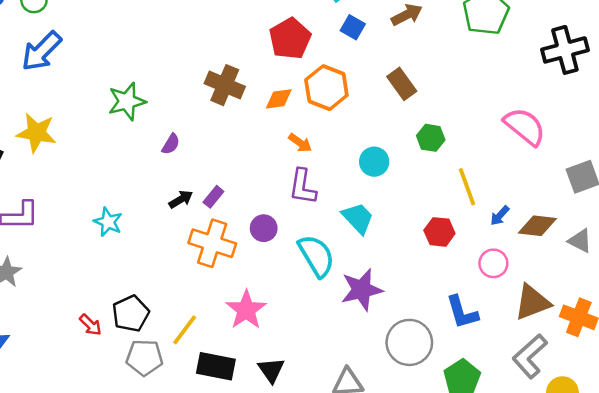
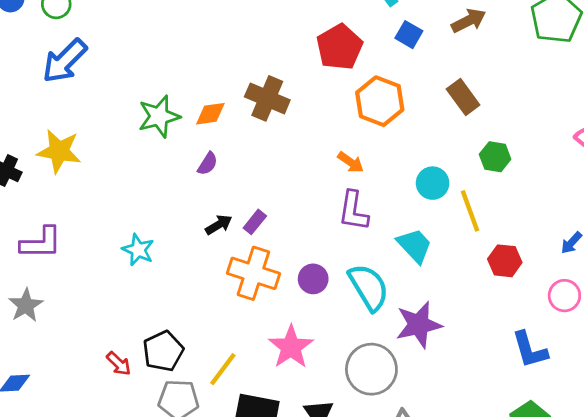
orange diamond: (279, 99) -> (210, 114), moved
yellow line: (467, 187) -> (470, 211), moved
purple circle: (264, 228) -> (313, 279), moved
gray circle: (409, 342) -> (371, 369), moved

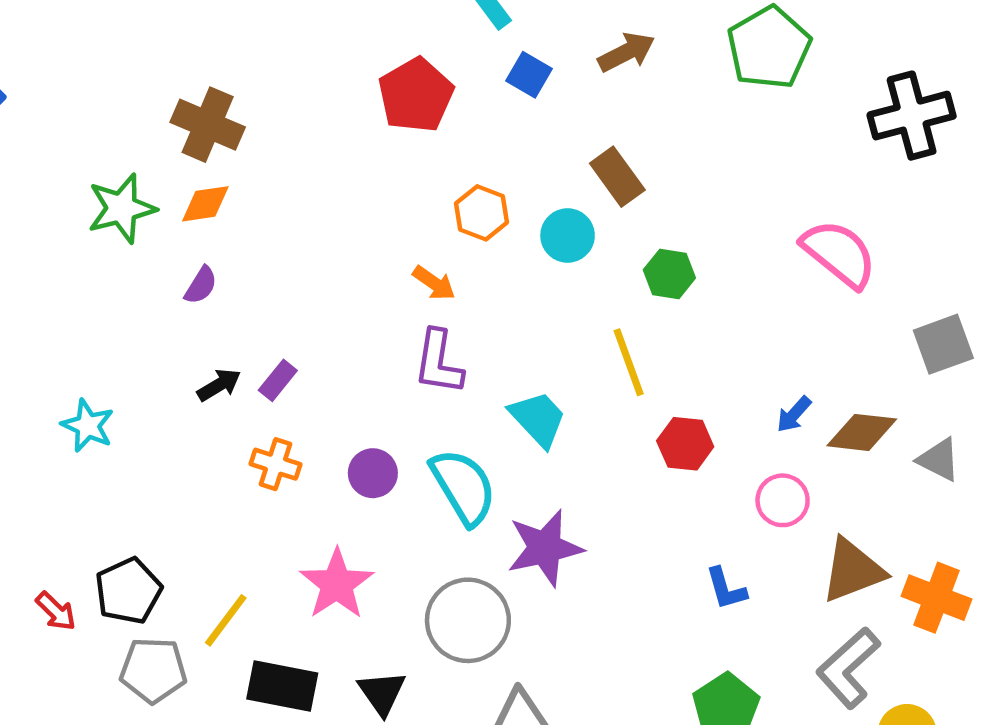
brown cross: (267, 98) -> (208, 125), moved
orange hexagon: (380, 101) -> (482, 213), moved, size x0.7
cyan circle: (433, 183) -> (568, 236), moved
orange cross: (253, 273) -> (276, 464), size x0.6
blue L-shape: (530, 350) -> (726, 589), size x0.7

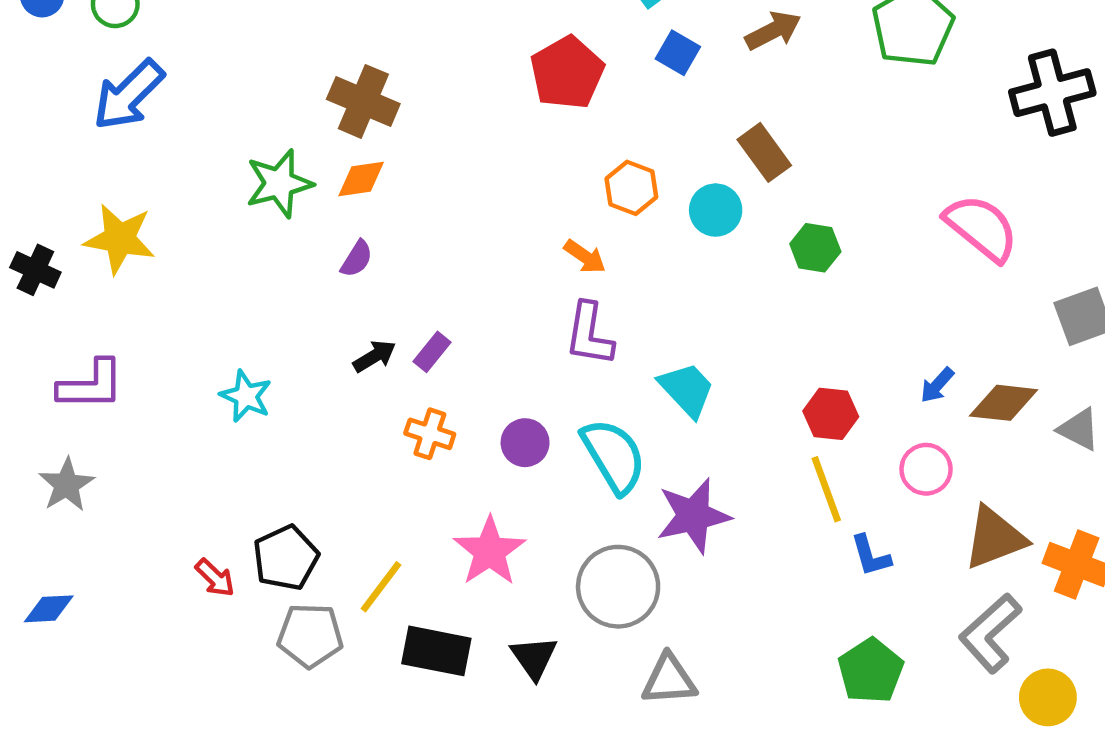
yellow line: (629, 362) -> (826, 489), moved

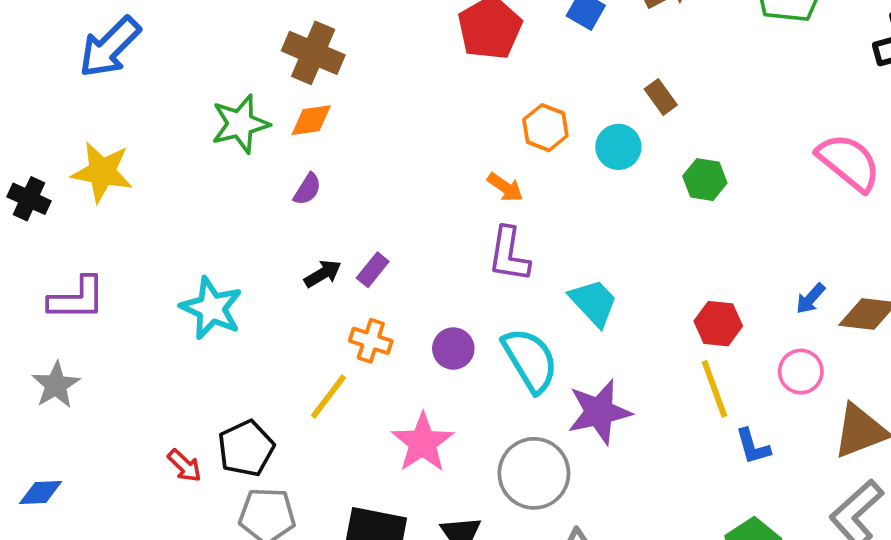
brown rectangle: (764, 152) -> (661, 97), size x0.7
cyan star: (246, 396) -> (211, 308), size x1.4
yellow line: (381, 587) -> (329, 397), moved

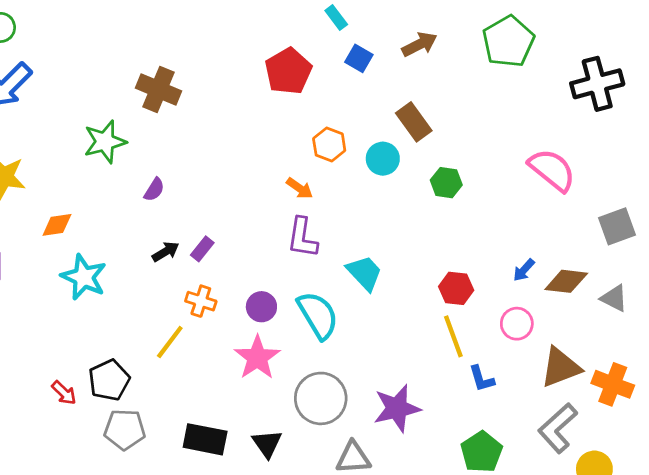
brown rectangle: (661, 97) -> (414, 122), size x1.5
orange diamond: (311, 120) -> (57, 225), moved
purple star: (599, 412) -> (397, 408), moved
pink star: (423, 443) -> (257, 358), moved

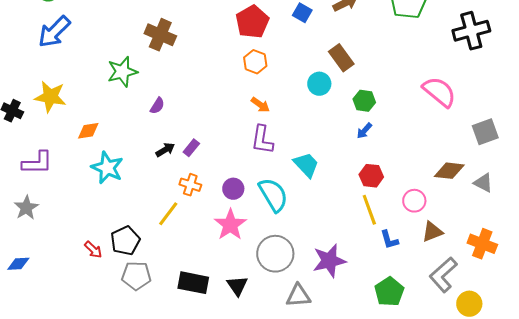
orange hexagon: (329, 145) -> (255, 62), moved
blue arrow: (524, 270) -> (364, 131), moved
brown triangle: (561, 367) -> (432, 232), moved, size x0.7

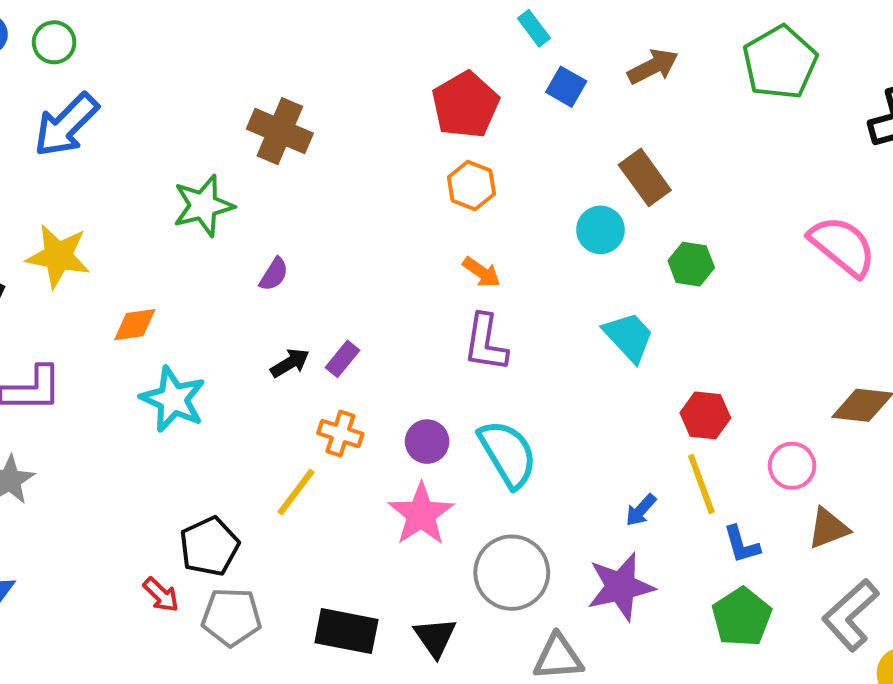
blue arrow: (364, 131) -> (641, 510), moved
cyan trapezoid: (306, 165) -> (629, 337), moved
red arrow: (93, 250) -> (161, 595), moved
green pentagon: (389, 292) -> (742, 617), moved

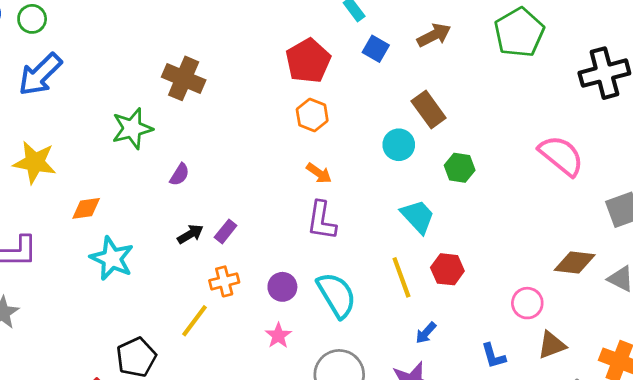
red hexagon: (705, 415) -> (447, 269), moved
orange cross: (340, 433) -> (224, 281), turned -32
yellow line: (701, 484) -> (401, 277), moved
pink star: (421, 514) -> (278, 336), size x0.6

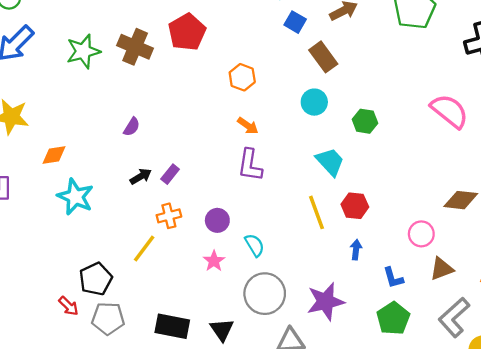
red pentagon: (308, 61) -> (187, 32), moved
brown rectangle: (429, 110) -> (323, 57), moved
green star: (132, 129) -> (83, 51), moved
cyan semicircle: (337, 295) -> (255, 245), moved, size x0.6
blue arrow: (426, 333) -> (356, 250), moved, turned 144

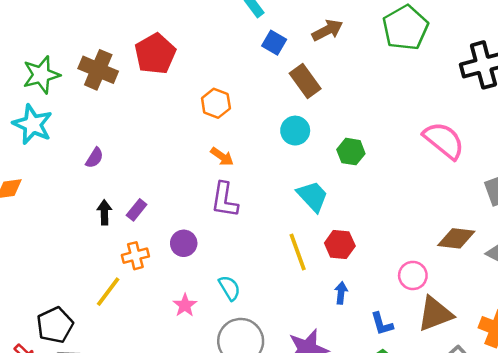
black arrow: (141, 176) -> (104, 212), turned -60
cyan star: (75, 197) -> (33, 124), moved
purple circle: (217, 220) -> (184, 243), moved
brown triangle: (442, 269) -> (435, 314), size x1.4

